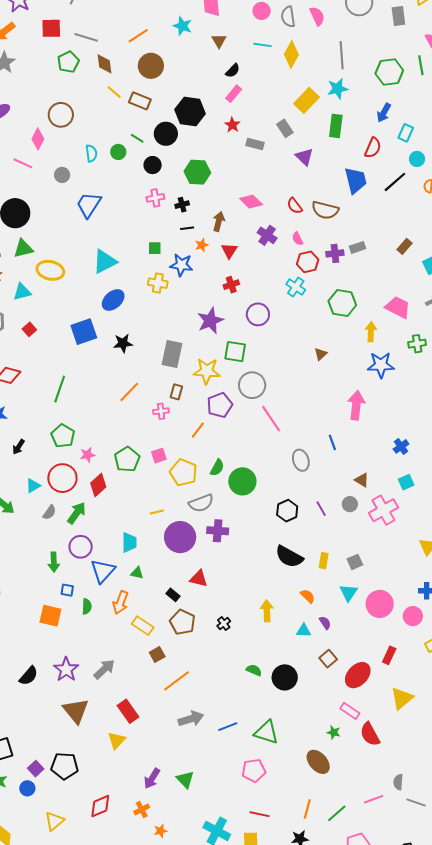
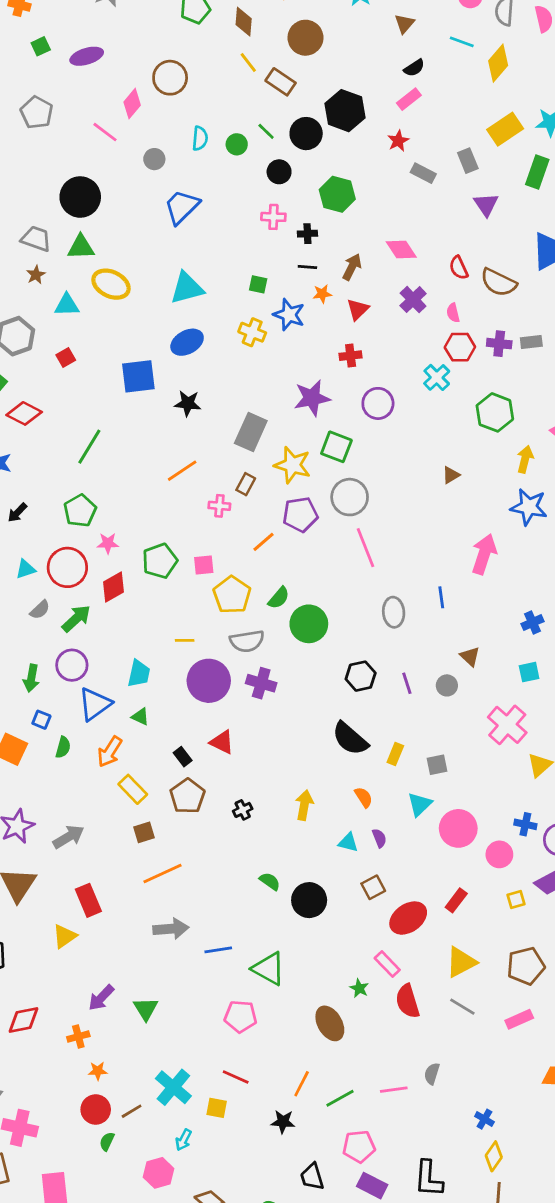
pink cross: (383, 510) -> (507, 725), moved, turned -32
gray line: (416, 802) -> (462, 1007), moved

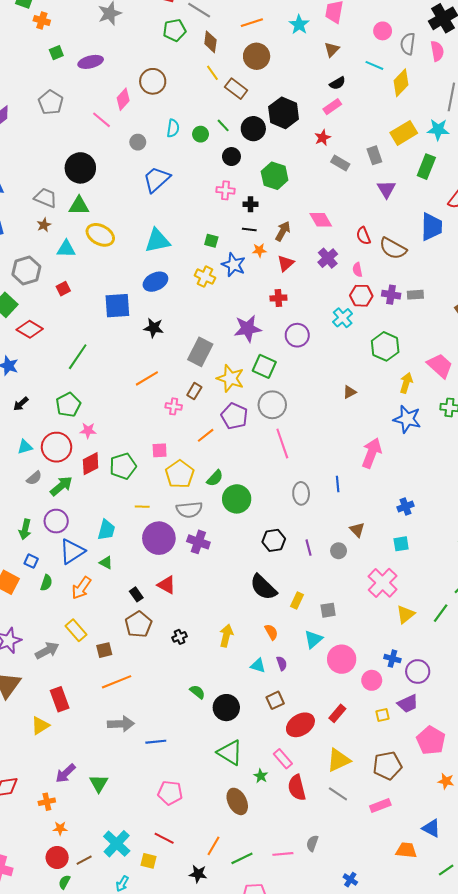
purple pentagon: (300, 515) -> (234, 416), turned 30
green pentagon: (160, 561) -> (123, 466), moved
yellow rectangle: (133, 789) -> (76, 630), moved
green triangle: (269, 969) -> (230, 753), moved

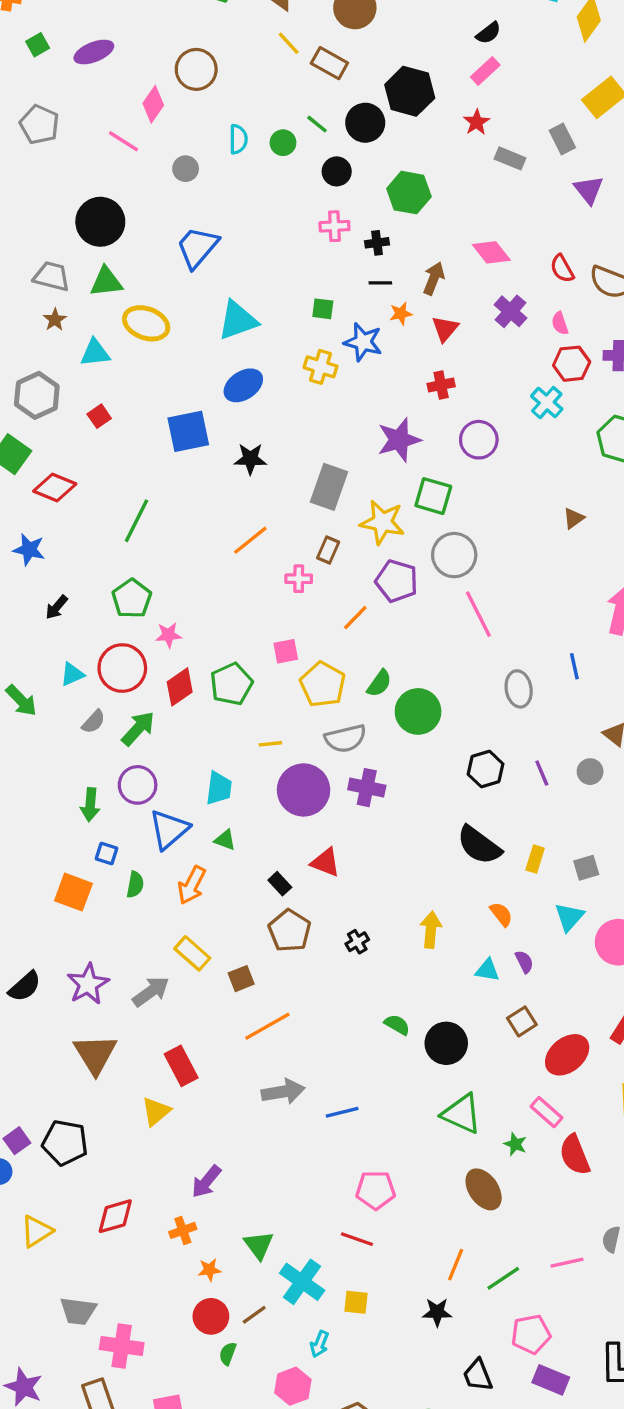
blue trapezoid: (157, 179) -> (197, 247), moved
green triangle: (99, 783) -> (259, 1245), moved
red line: (164, 838) -> (357, 1239), moved

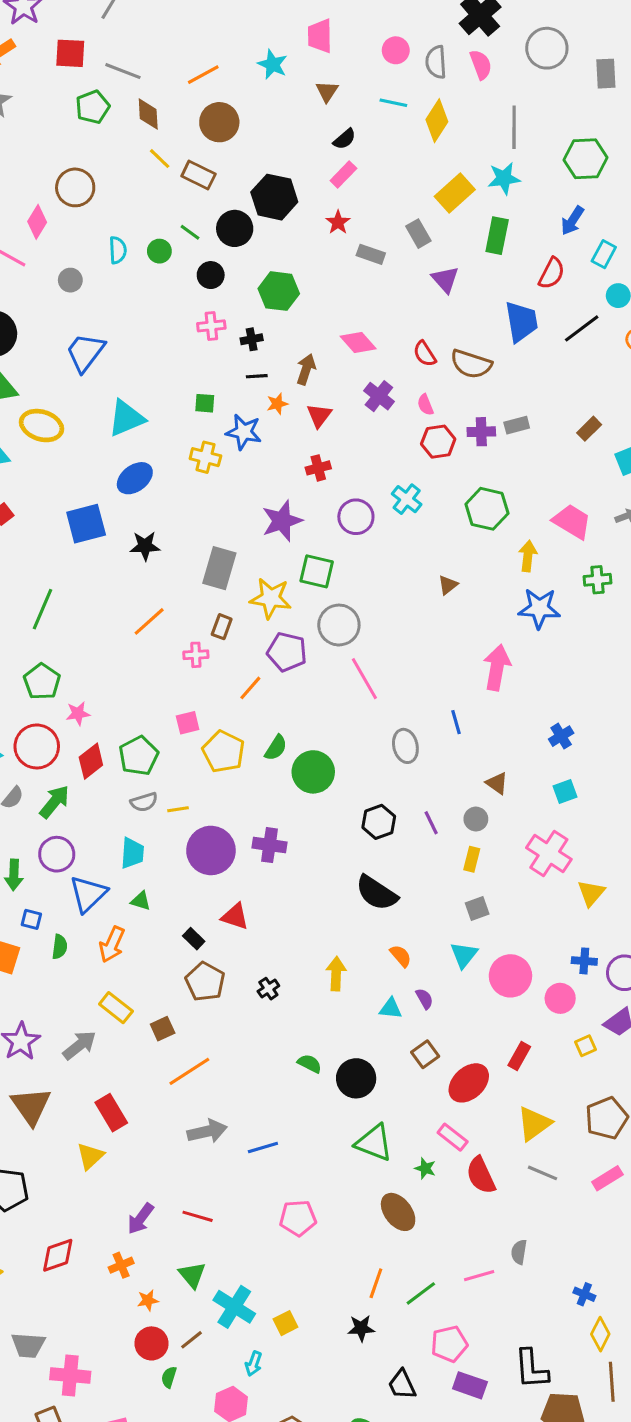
cyan cross: (547, 403) -> (407, 499), moved
gray semicircle: (345, 738) -> (144, 802), moved, size x0.7
yellow rectangle: (535, 859) -> (472, 859), moved
red line: (357, 1239) -> (198, 1216), moved
yellow square: (356, 1302) -> (285, 1323), turned -30

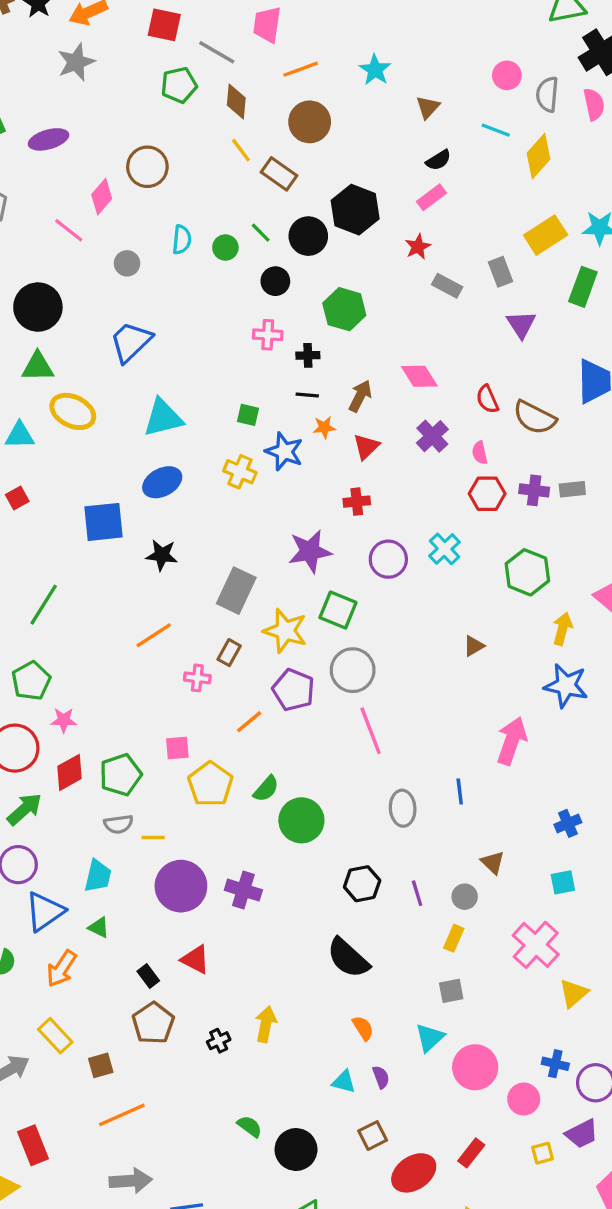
pink trapezoid: (320, 36) -> (267, 25), moved
yellow arrow: (336, 974) -> (266, 1024), moved

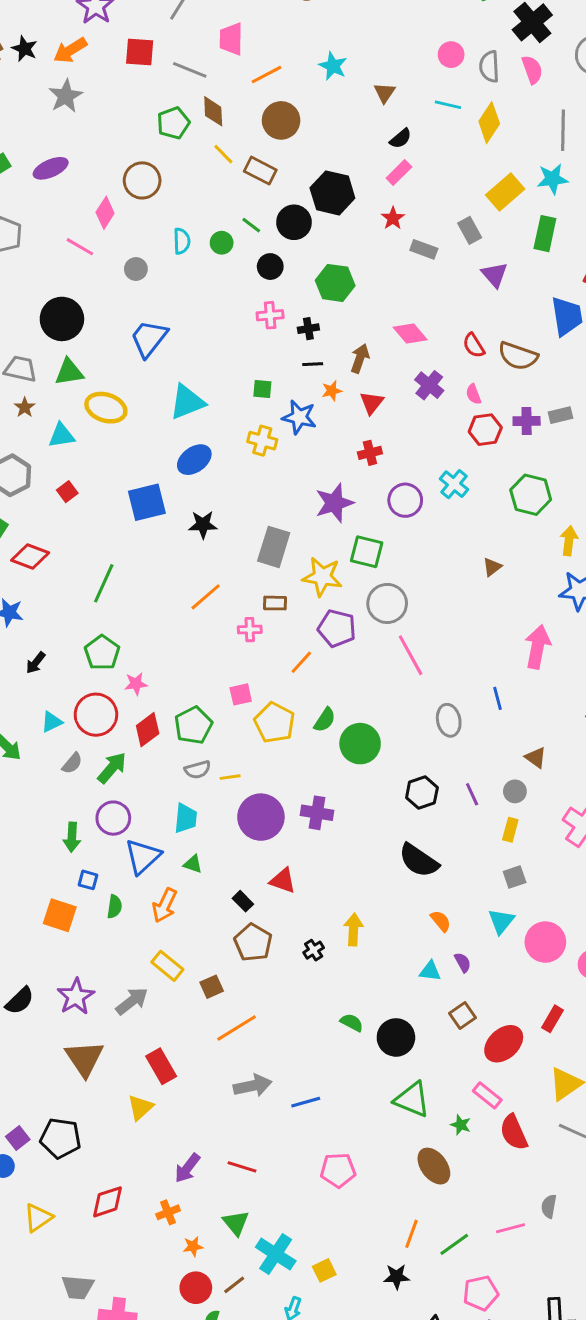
green pentagon: (179, 85) -> (173, 123), moved
brown rectangle: (229, 653) -> (275, 603), turned 70

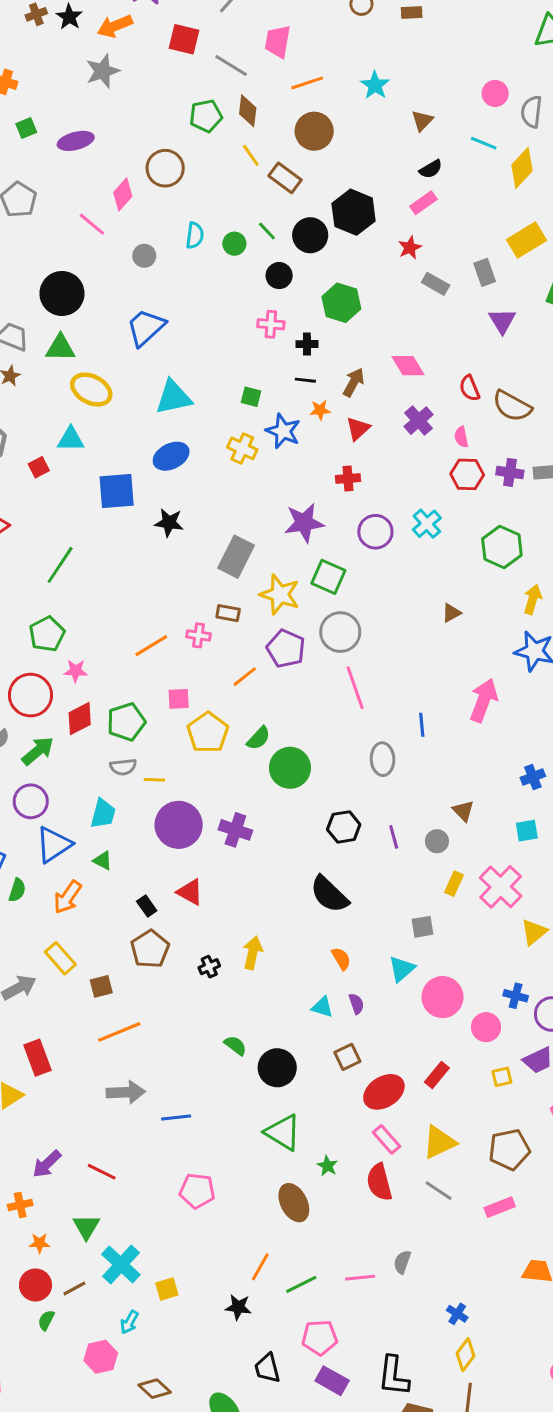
cyan triangle: (62, 436) -> (71, 439), moved
orange line: (206, 597) -> (151, 646), moved
blue line: (498, 698) -> (422, 725), moved
yellow rectangle: (510, 830) -> (454, 884), moved
pink rectangle: (487, 1095) -> (387, 1139), moved

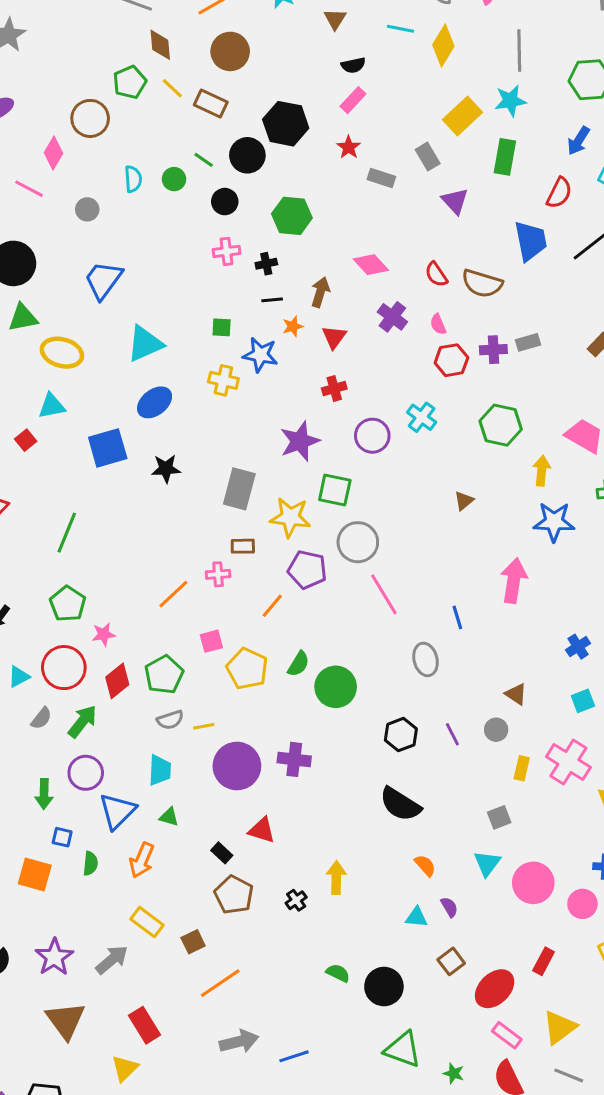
green pentagon: (206, 116) -> (130, 82), moved
black semicircle: (431, 169) -> (353, 65), turned 30

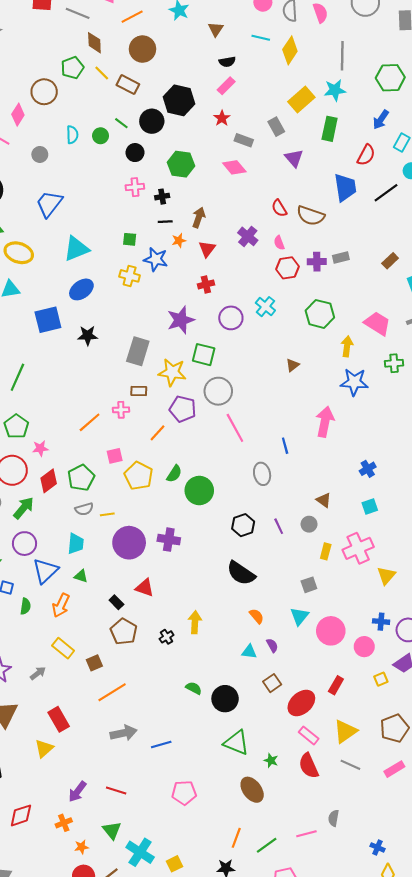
pink diamond: (371, 265) -> (234, 167), moved
pink cross: (568, 762) -> (358, 548), turned 32
gray arrow: (112, 960) -> (38, 673), size x0.7

